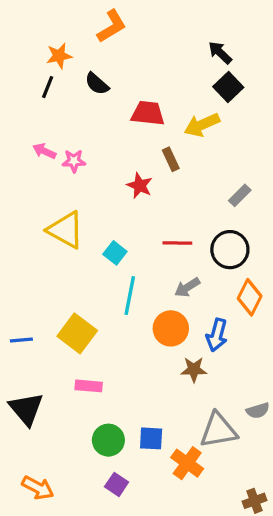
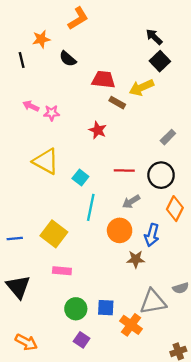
black line: (48, 87) -> (22, 60), moved, turned -35
brown rectangle: (171, 159) -> (117, 103), moved, turned -35

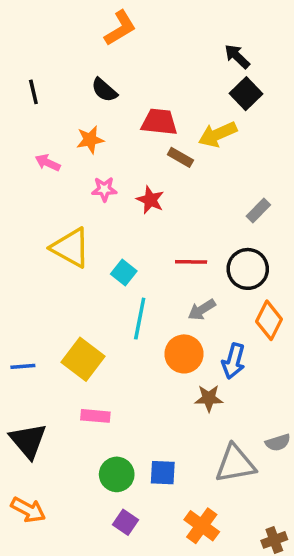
orange star: (41, 39) -> (90, 140), moved
pink star: (52, 113) -> (104, 189), moved
orange cross: (131, 325) -> (202, 526), moved
orange arrow: (26, 342) -> (28, 510), moved

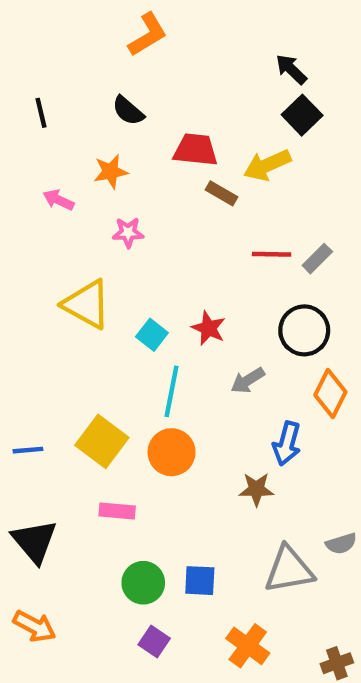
red star: (150, 200) -> (209, 328), moved
red line: (191, 262) -> (272, 254), moved
orange circle: (184, 354) -> (172, 452), moved

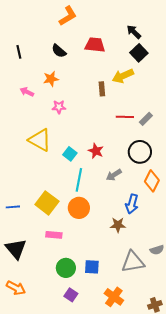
red trapezoid: (195, 150) -> (95, 45), moved
brown rectangle: (222, 193) -> (102, 89), turned 56

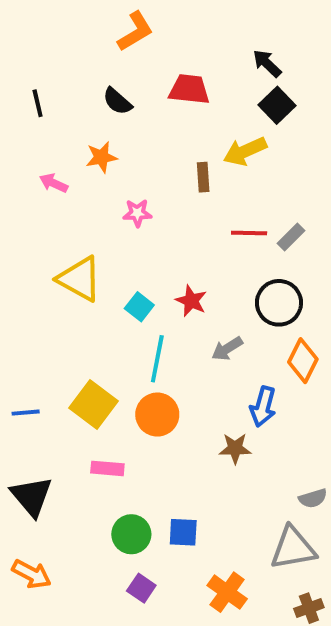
pink star: (59, 107) -> (137, 213), moved
gray triangle: (133, 262) -> (293, 548), moved

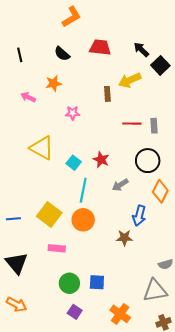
black arrow: (267, 63) -> (141, 50), moved
black square: (277, 105) -> (160, 65), moved
gray rectangle: (291, 237) -> (154, 126), turned -48

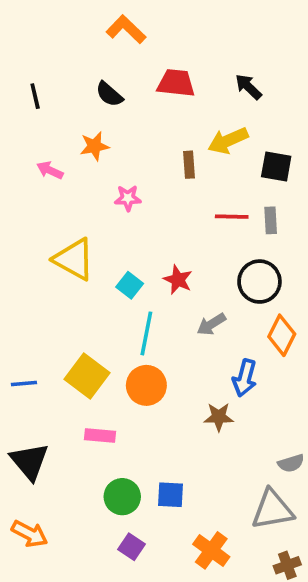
orange L-shape: (72, 17) -> (126, 29), turned -105
black square: (160, 65) -> (276, 167), moved, turned -36

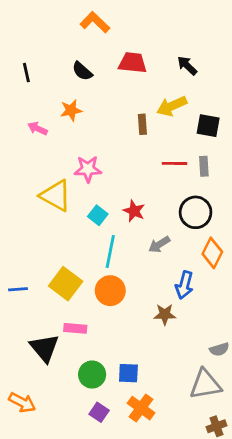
pink star: (128, 198) -> (88, 169), moved, size x1.4
black triangle: (30, 461) -> (45, 348), moved
orange cross: (211, 550) -> (141, 408), moved

